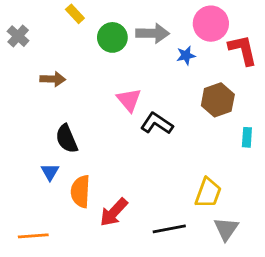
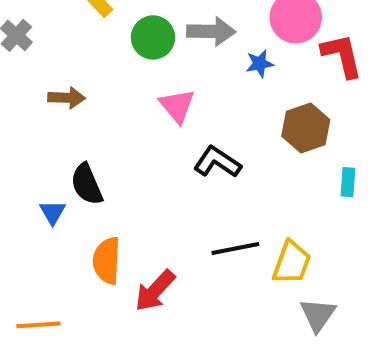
pink triangle: (129, 100) -> (177, 106), moved
blue triangle: (50, 172) -> (53, 212), moved
black line: (169, 229) -> (235, 249), moved

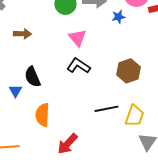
brown hexagon: (306, 128) -> (128, 71), moved
black L-shape: (217, 162) -> (78, 66), moved
red arrow: (155, 291) -> (67, 144), moved

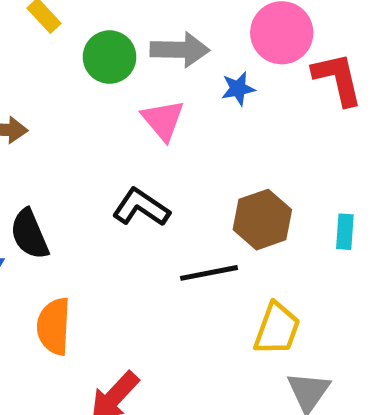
pink triangle: (77, 38) -> (163, 120), moved
black line: (106, 109) -> (209, 273), moved

